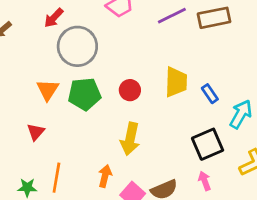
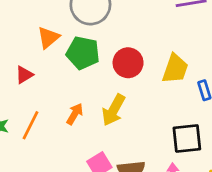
red circle: (130, 90) -> (128, 63), size x1.4
orange arrow: (105, 176) -> (75, 114), moved

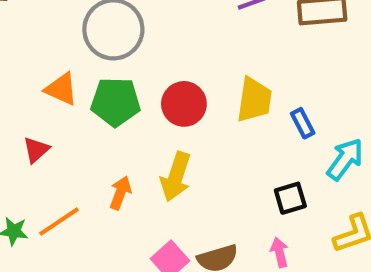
orange triangle: (48, 38) -> (61, 89), turned -45
orange line: (30, 125) -> (59, 222), turned 40
black square: (187, 138) -> (290, 198), size x0.7

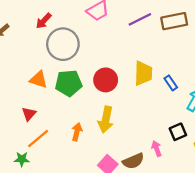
black square: (290, 198) -> (178, 132), moved
orange line: (59, 222) -> (38, 139), moved
pink arrow: (280, 252) -> (156, 149), moved

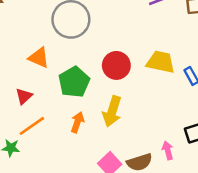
yellow trapezoid: (143, 73) -> (161, 62), turned -85
green pentagon: (69, 83) -> (74, 82), moved, turned -30

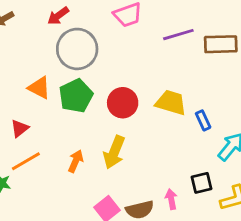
green pentagon: (74, 82) -> (76, 96), moved

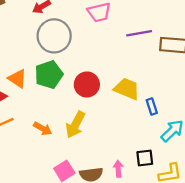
orange triangle: (39, 88) -> (17, 79), moved
orange arrow: (76, 161) -> (43, 129), turned 90

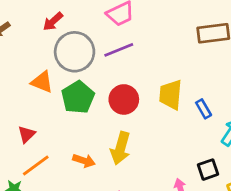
purple line: (139, 33) -> (119, 50), moved
orange triangle: (17, 79) -> (42, 82), moved
yellow trapezoid: (127, 89) -> (171, 95), turned -96

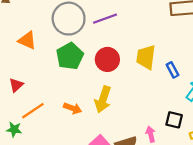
orange triangle: (42, 82) -> (27, 40), moved
red triangle: (27, 134) -> (16, 85), moved
black square: (208, 170) -> (174, 120), turned 30

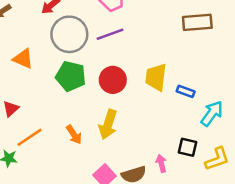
green pentagon: (70, 56) -> (71, 76), turned -30
blue rectangle: (173, 70) -> (186, 91), turned -42
orange arrow: (73, 108) -> (74, 135), turned 36

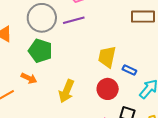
red circle: (113, 80) -> (108, 89), moved
orange arrow: (74, 135) -> (29, 78), moved, turned -35

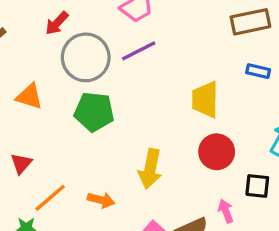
blue rectangle: (129, 70) -> (258, 71), moved
orange arrow: (29, 78) -> (101, 200), moved

